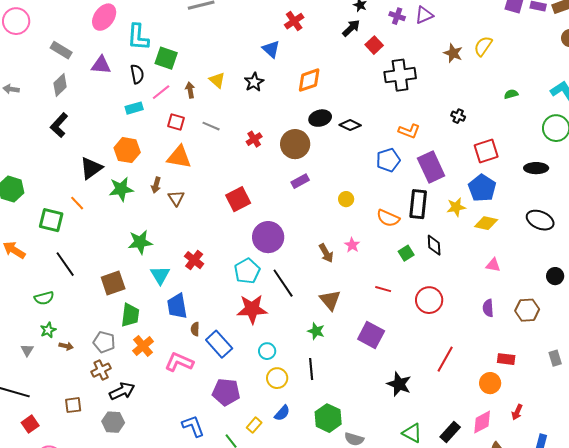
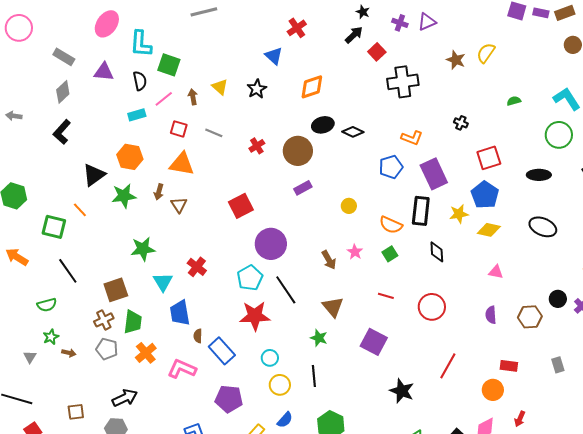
gray arrow: (11, 89) -> (14, 116), moved
green square: (406, 253) -> (390, 254), moved
black circle: (555, 276) -> (558, 299), moved
brown cross: (101, 370) -> (104, 320), moved

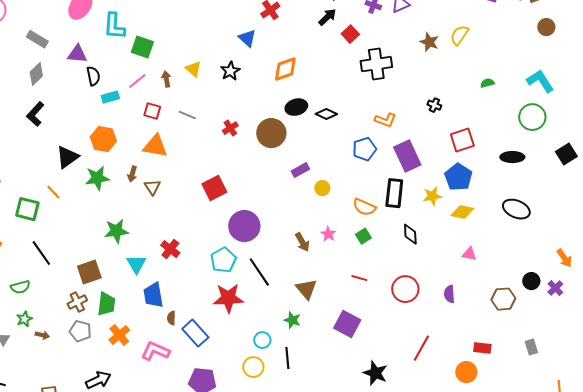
black semicircle: (140, 81) -> (93, 76), moved
purple rectangle: (303, 188) -> (300, 170), moved
purple semicircle: (491, 315) -> (449, 294), moved
cyan circle: (270, 358) -> (262, 340), moved

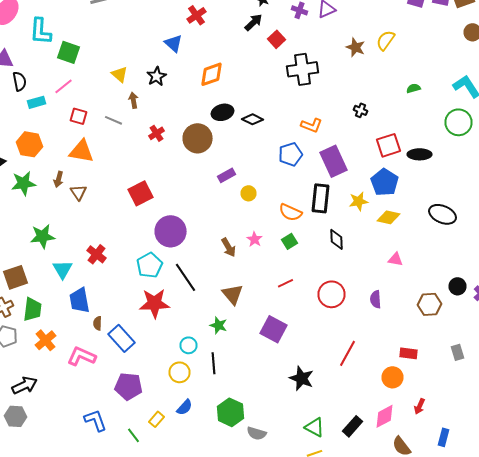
brown arrow: (166, 79) -> (134, 100), moved
black ellipse: (512, 157) -> (420, 154), moved
red line: (359, 278) -> (286, 283), turned -42

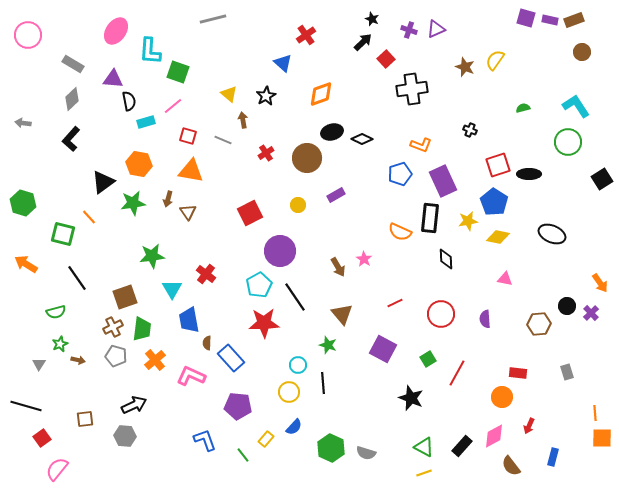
yellow circle: (248, 193) -> (298, 205), moved
green square: (290, 241) -> (428, 359), moved
green hexagon: (230, 412) -> (331, 448), moved

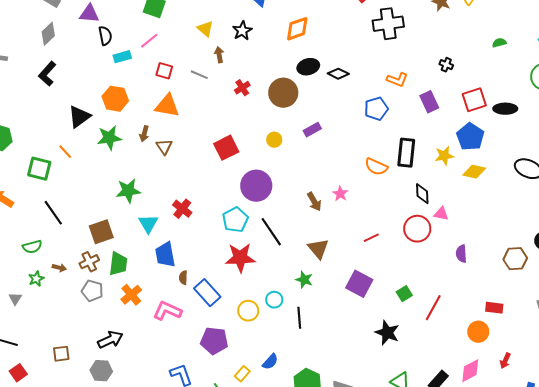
purple rectangle: (443, 181) -> (429, 102), moved, size x0.7
pink triangle: (505, 279) -> (441, 214), moved
red circle: (441, 314) -> (417, 229), moved
brown arrow: (78, 360) -> (59, 268), moved
yellow circle: (289, 392) -> (248, 311), moved

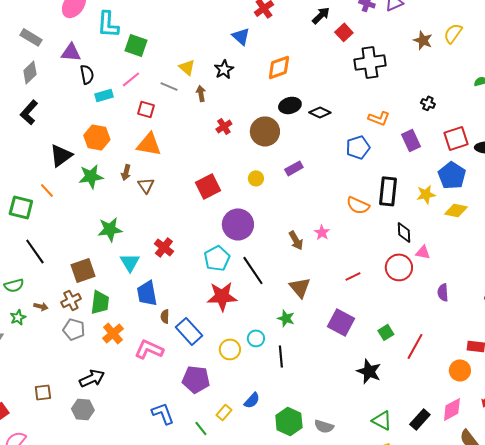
gray line: (199, 75) -> (169, 86), moved

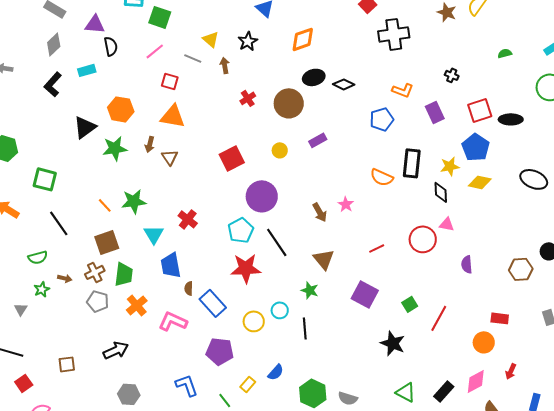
cyan rectangle: (104, 95) -> (87, 70), moved
orange line: (47, 190) -> (105, 205), moved
black diamond: (404, 232) -> (441, 192), moved
gray hexagon: (83, 409) -> (129, 394), moved

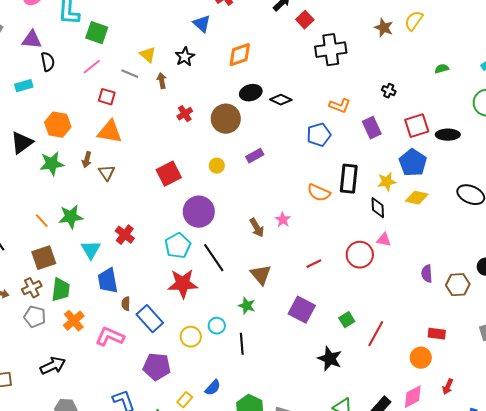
purple semicircle: (467, 264) -> (427, 274), moved

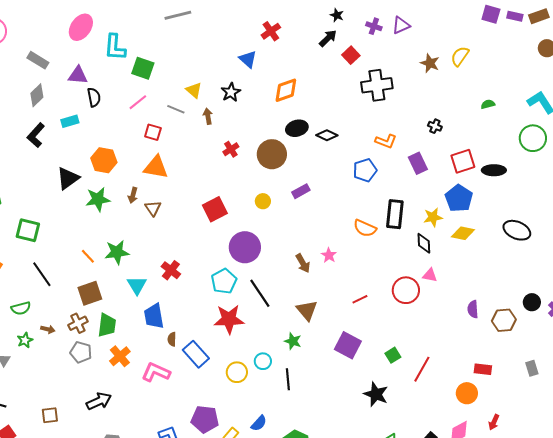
purple pentagon: (157, 367) -> (205, 419), moved

